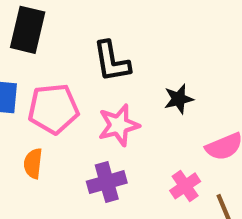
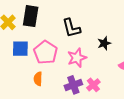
pink pentagon: (53, 109) -> (46, 52), turned -30
pink cross: (185, 186) -> (93, 85), moved

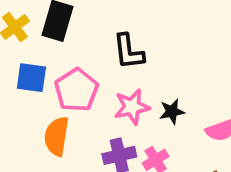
black star: (104, 43) -> (172, 112), moved
orange semicircle: (38, 79) -> (57, 136), size x1.5

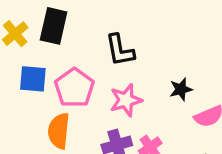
black star: (172, 112) -> (181, 89), moved

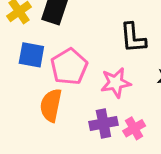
black L-shape: (120, 50) -> (133, 38), moved

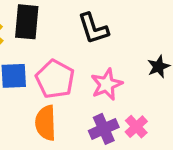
black L-shape: (133, 38) -> (93, 29), moved

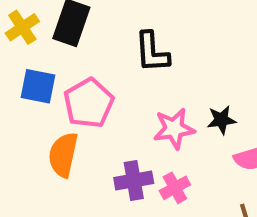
pink star: (107, 84) -> (174, 129), moved

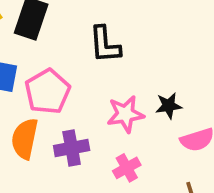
purple cross: (134, 180) -> (72, 148), moved

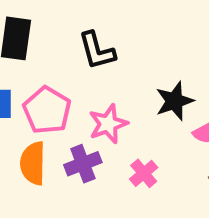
black star: (169, 106) -> (174, 101), size x1.4
pink star: (125, 114) -> (108, 124), moved

